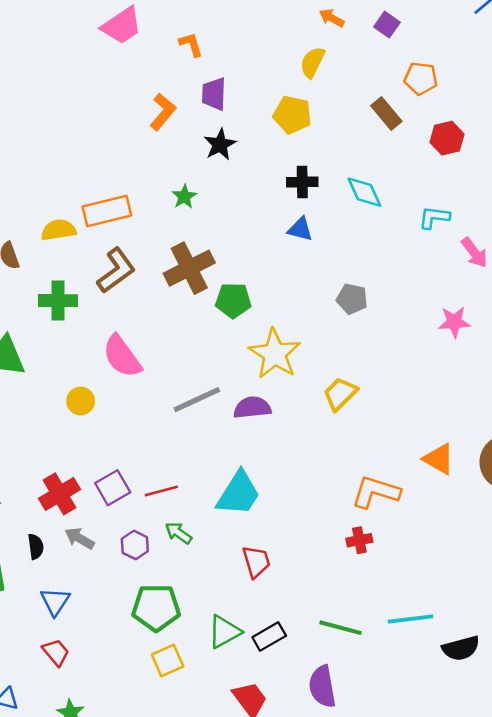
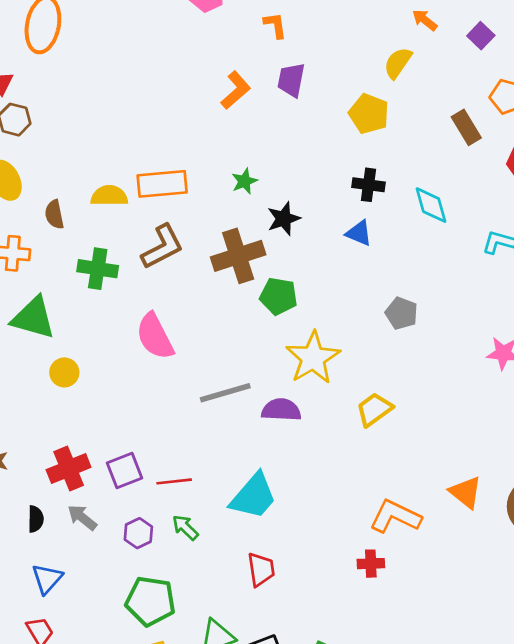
black star: (220, 144) -> (284, 219), moved
yellow circle: (81, 401) -> (64, 372), moved

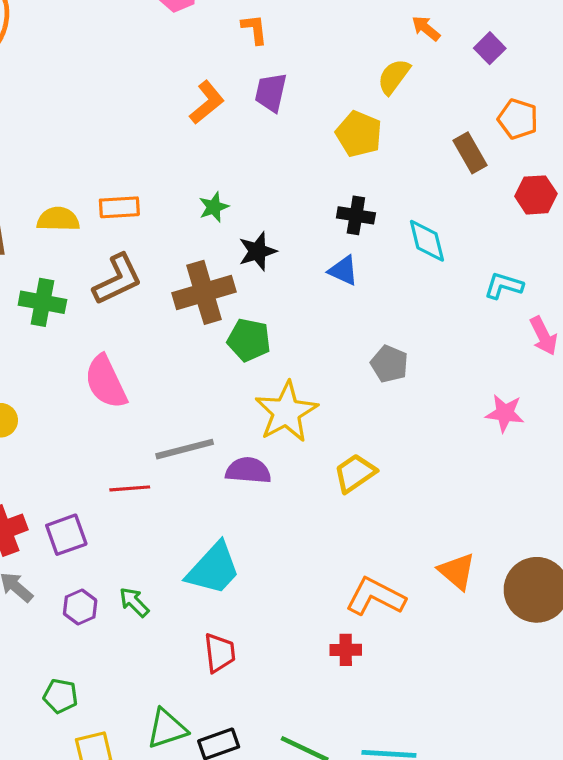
orange rectangle: (162, 184) -> (119, 207), size x0.7
red line: (174, 481) -> (130, 488), moved
green pentagon: (150, 601) -> (61, 696), moved, size x0.6

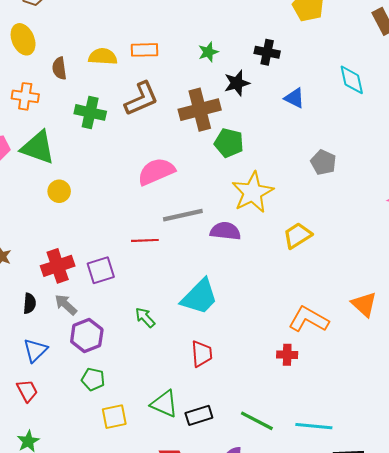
black cross: (356, 215) -> (267, 52), moved
pink semicircle: (106, 382) -> (156, 172), moved, turned 90
purple hexagon: (80, 607) -> (87, 336), moved, size x1.4
green triangle: (167, 729) -> (164, 404), turned 40

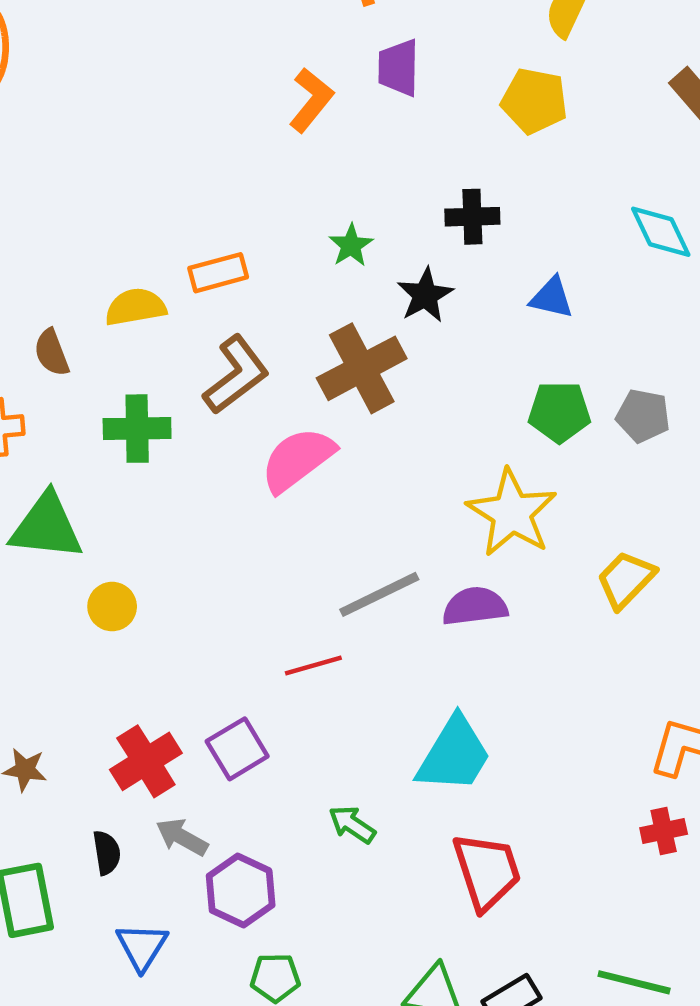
green pentagon: (229, 143) -> (559, 412), moved
pink semicircle: (156, 172) -> (298, 460), moved
red trapezoid: (202, 354) -> (487, 871), size x1.4

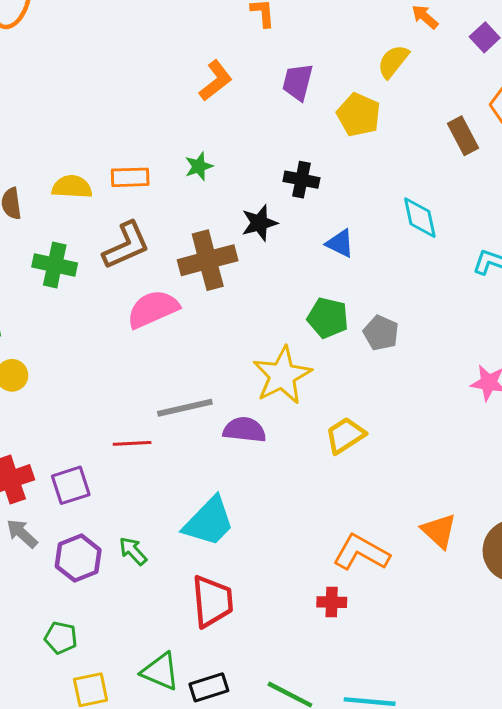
purple trapezoid: (398, 68) -> (298, 82), moved
green star: (351, 245) -> (199, 166), moved
purple hexagon: (241, 891) -> (78, 558), moved

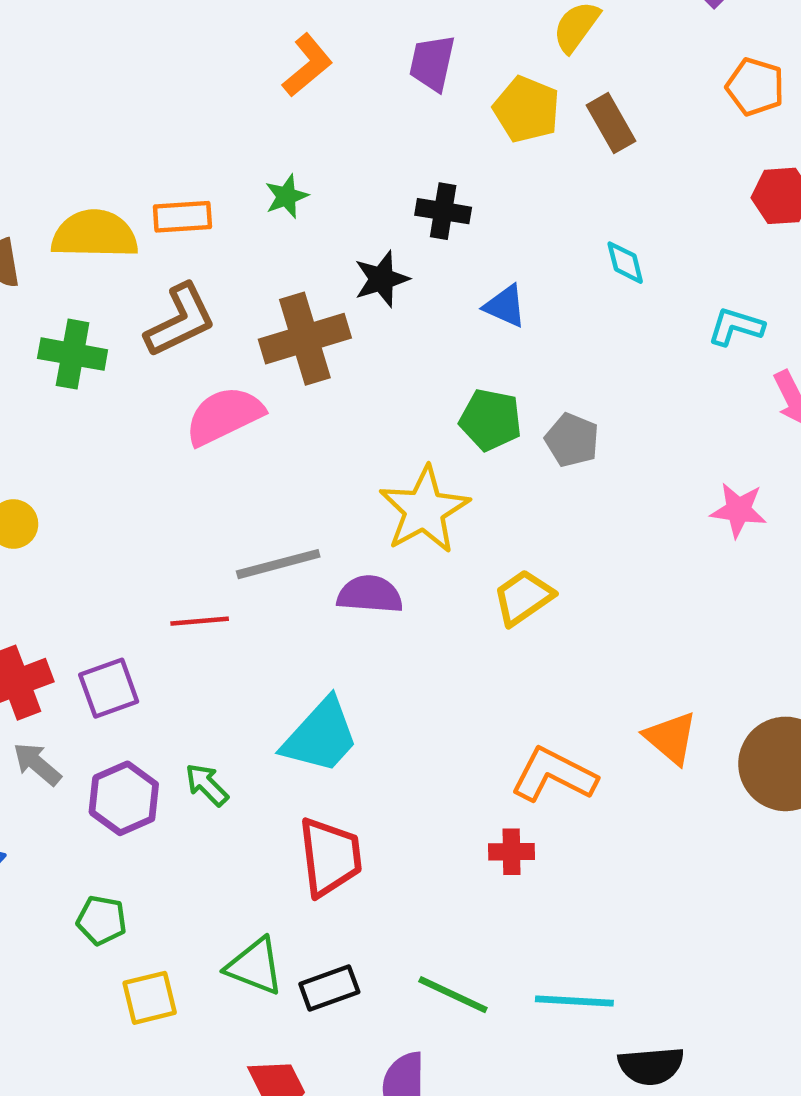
brown rectangle: (463, 136) -> (611, 123), moved
yellow semicircle: (72, 187) -> (95, 234), size x1.4
cyan diamond: (420, 218) -> (625, 263), size x0.7

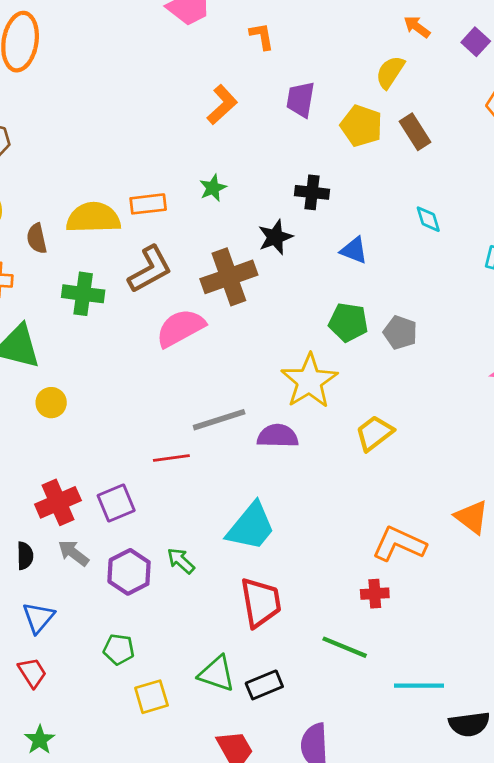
green line: (453, 995) -> (345, 647), moved

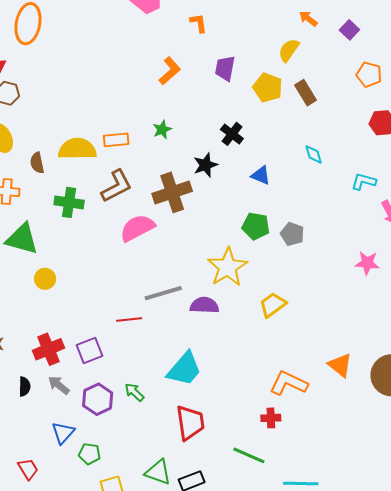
black cross: (312, 192) -> (232, 134), turned 30
blue triangle: (38, 618) -> (63, 433), moved

